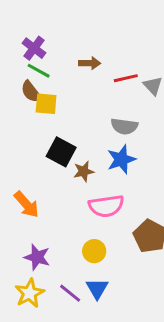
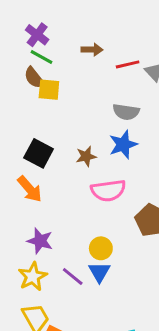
black square: (61, 152) -> (39, 153), moved
yellow circle: (94, 251) -> (101, 248), moved

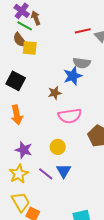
brown arrow: (92, 50) -> (36, 18), moved, turned -112
blue star: (123, 144) -> (73, 76), moved
black square: (39, 153) -> (16, 81), moved
orange arrow: (30, 189) -> (17, 115), turned 30
yellow circle: (101, 248) -> (58, 147), moved

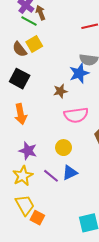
brown semicircle: (20, 40) -> (20, 49), moved
yellow square: (30, 48) -> (34, 44), turned -35
blue triangle: (64, 171) -> (70, 173), turned 35

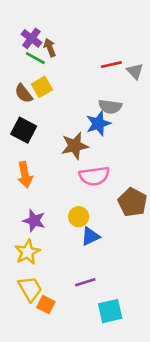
brown star: (60, 91) -> (75, 146), size x1.5
blue triangle: (70, 173) -> (90, 236), moved
purple line: (51, 176) -> (85, 282), moved, turned -56

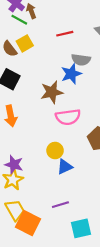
red line: (111, 65) -> (65, 34), moved
purple star: (34, 221) -> (14, 165), moved
orange square: (46, 305) -> (28, 223), size x1.6

